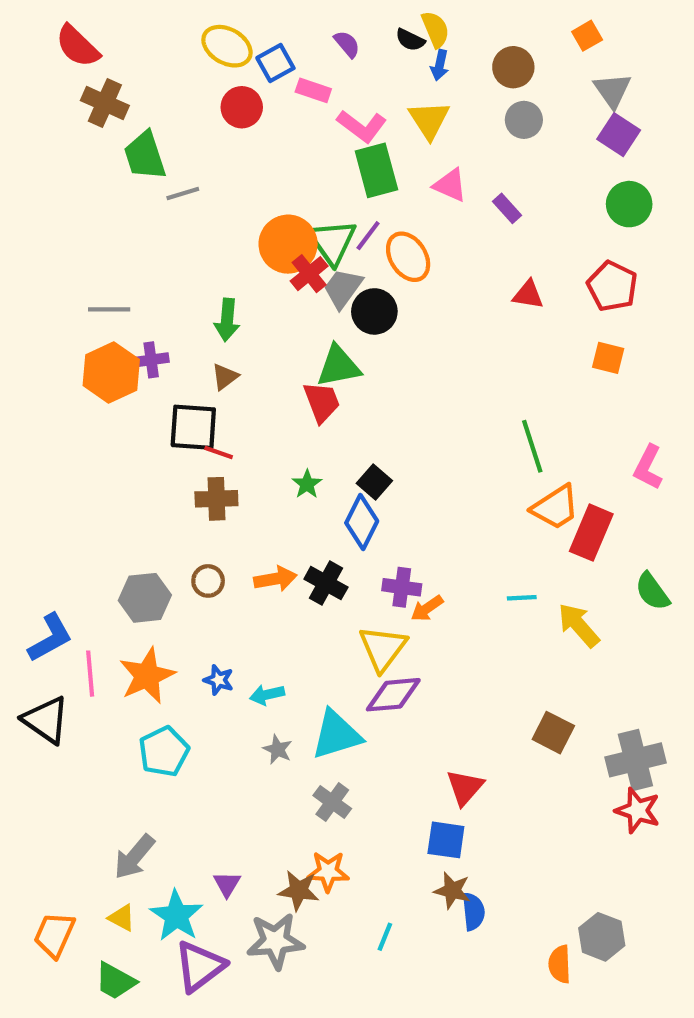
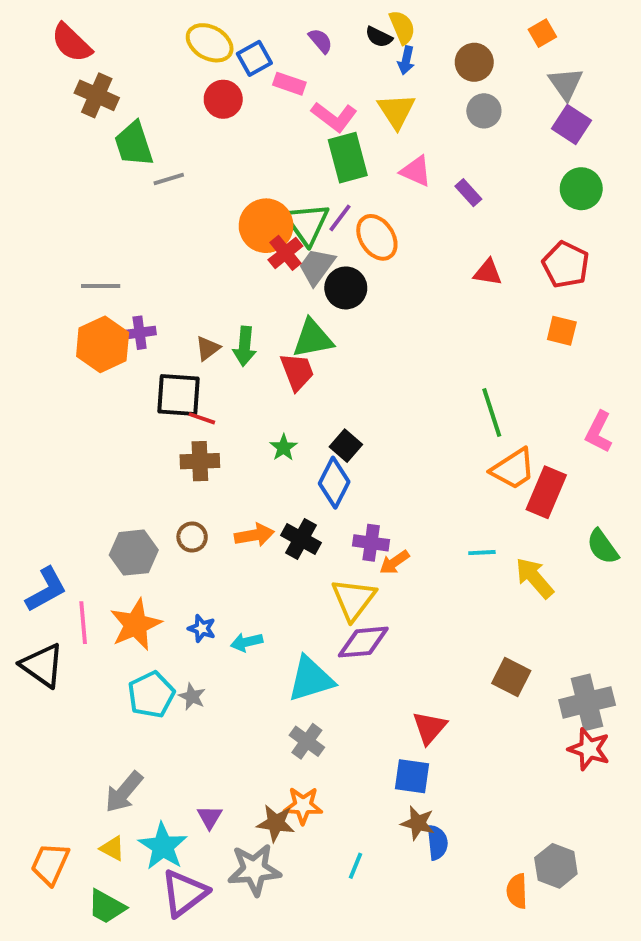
green arrow: (227, 320) -> (245, 346), moved
gray star: (278, 749) -> (192, 697), moved

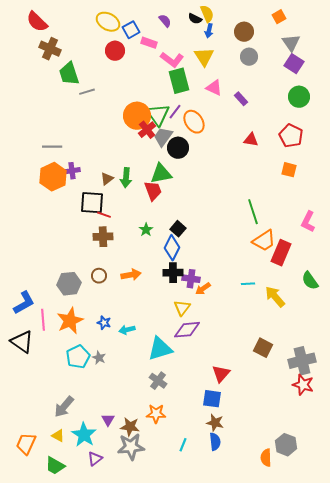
black cross: (301, 539) -> (173, 273), moved, turned -30
yellow triangle: (354, 599) -> (182, 308), size x0.7
brown star: (276, 823) -> (130, 427), moved
blue semicircle: (437, 842) -> (215, 442), moved
purple triangle: (184, 893) -> (95, 459), size x0.6

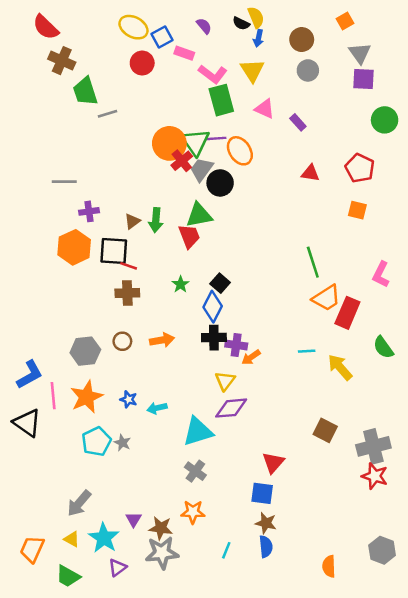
purple square: (294, 64) -> (364, 79), turned -30
green circle: (299, 97) -> (385, 120), moved
purple line: (175, 112) -> (216, 138), turned 49
orange hexagon: (53, 177) -> (74, 247), moved
gray hexagon: (286, 445) -> (382, 550), moved

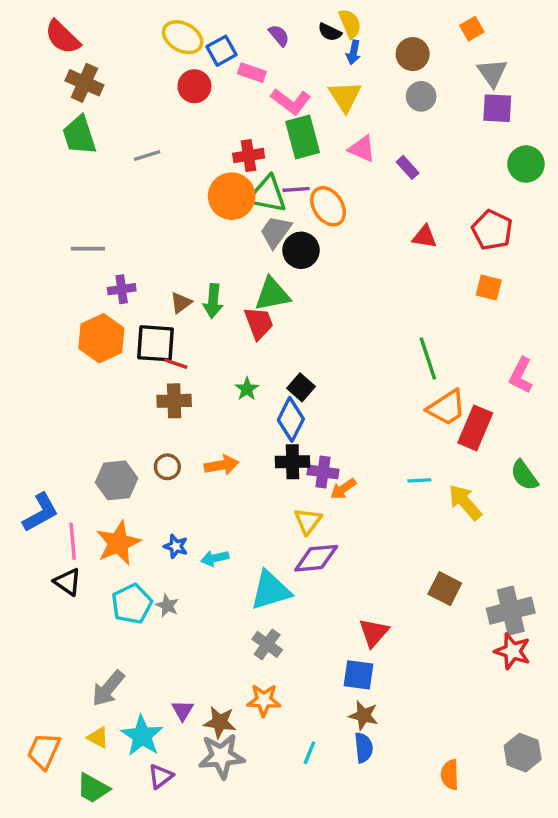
green trapezoid: (85, 91) -> (79, 135), moved
green triangle: (195, 142) -> (267, 194), turned -44
red cross: (182, 161) -> (249, 156), moved, turned 30
black triangle: (27, 423) -> (68, 582), moved, size x0.7

